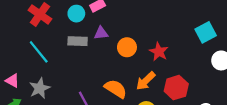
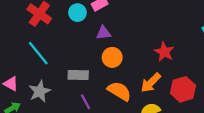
gray rectangle: (78, 41) -> (78, 75), moved
orange circle: (127, 47) -> (112, 57), moved

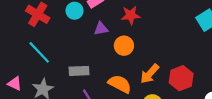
red star: (164, 52) -> (131, 15), moved, turned -30
orange circle: (112, 57) -> (124, 46), moved

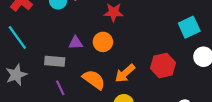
purple triangle: (101, 29) -> (76, 43), moved
red hexagon: (181, 78) -> (163, 65), moved

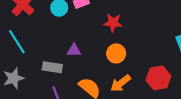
orange circle: (103, 42) -> (116, 53), moved

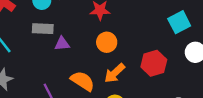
gray rectangle: (52, 67) -> (43, 29), moved

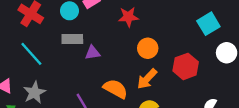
orange circle: (107, 42) -> (148, 48), moved

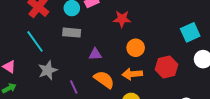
purple triangle: (93, 53) -> (95, 54), moved
orange arrow: (147, 79) -> (132, 74), turned 36
gray star: (34, 93) -> (48, 70), moved

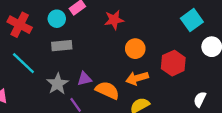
purple triangle: (95, 54) -> (85, 79), moved
gray star: (48, 70) -> (58, 84), moved

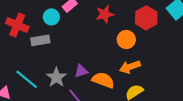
gray rectangle: (62, 46) -> (40, 40), moved
cyan line: (23, 63) -> (27, 79), moved
red hexagon: (173, 63) -> (146, 18), moved

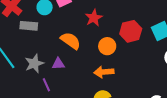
red star: (105, 14) -> (94, 18), turned -30
orange semicircle: (103, 80) -> (71, 41), moved

